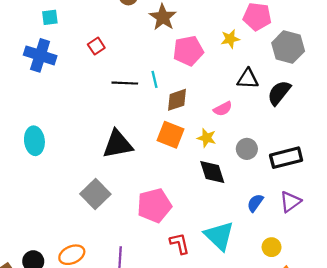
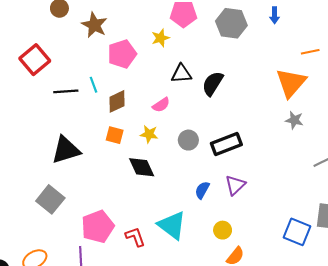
red square: (96, 46) -> (35, 60), size x1.8
gray hexagon: (288, 47) -> (231, 23), moved
orange square: (171, 135) -> (115, 135), size x0.7
black diamond: (212, 172) -> (142, 167), moved
pink pentagon: (154, 205) -> (98, 227), moved

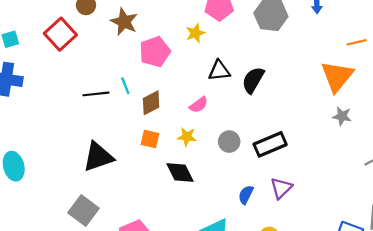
red square: (35, 60) -> (60, 34), moved

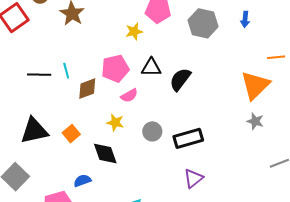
pink pentagon: (155, 52) -> (115, 69), moved
orange square: (150, 139) -> (71, 134), moved, turned 30
blue semicircle: (246, 195) -> (82, 181), moved, turned 36

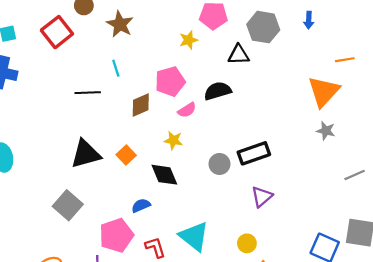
black triangle: (151, 67) -> (239, 55), moved
cyan line: (66, 71) -> (116, 68), moved
black semicircle: (180, 79) -> (218, 91), moved, turned 40
gray circle: (152, 131) -> (220, 164), moved

